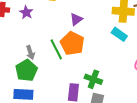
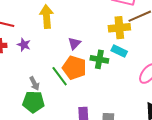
green pentagon: (26, 70) -> (33, 102), turned -30
green cross: (93, 79) -> (99, 59), moved

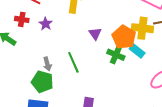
purple triangle: (74, 43) -> (95, 34), turned -32
orange pentagon: (74, 68) -> (124, 37), moved

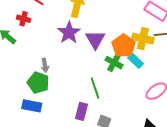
purple star: (46, 24) -> (69, 33), moved, size x1.6
purple triangle: (95, 34) -> (95, 40), size x1.5
green line: (73, 62) -> (95, 88), moved

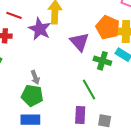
purple star: (69, 33) -> (40, 29), moved
orange pentagon: (124, 46) -> (108, 27), moved

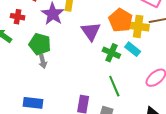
green line: (89, 90) -> (114, 86), moved
green pentagon: (32, 95) -> (40, 44), moved

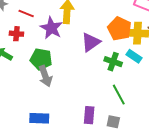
purple triangle: (91, 31) -> (91, 42), turned 35
gray arrow: (43, 61) -> (45, 76), size x1.5

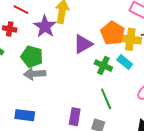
gray arrow: (45, 76) -> (35, 74), turned 100

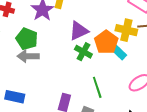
orange pentagon: (113, 33) -> (106, 42), moved
green cross: (103, 66) -> (83, 52), moved

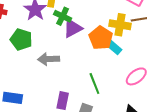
green cross: (83, 52) -> (63, 16), moved
gray arrow: (28, 56) -> (49, 59), moved

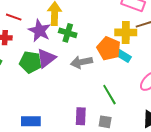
purple triangle: (73, 28) -> (46, 58), moved
gray arrow: (49, 59) -> (81, 62), moved

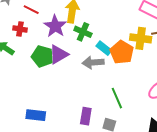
cyan rectangle: (123, 56) -> (104, 48), moved

